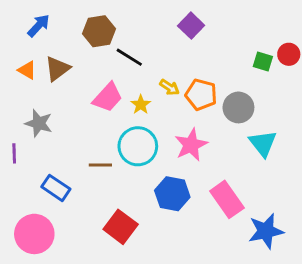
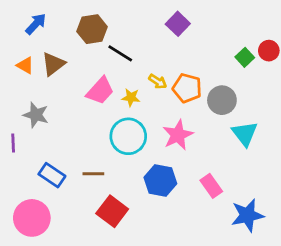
green square: (263, 61) -> (245, 57), turned 30
yellow star: (141, 105) -> (131, 97), turned -30
brown line: (100, 165) -> (93, 174), moved
pink rectangle: (227, 199) -> (211, 186), size x0.7

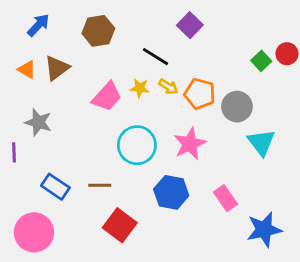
black line: (120, 53) -> (155, 57), moved
yellow star: (131, 97) -> (140, 88), moved

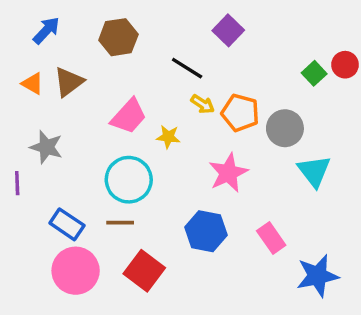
yellow star: (140, 88) -> (168, 137), moved
cyan circle: (137, 145) -> (129, 180), moved
pink circle: (34, 232) -> (76, 271), moved

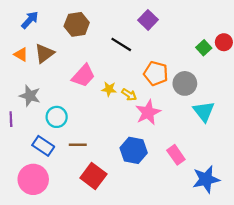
yellow arrow: (203, 104) -> (129, 95), moved
cyan circle: (129, 180) -> (57, 117), moved, size x0.7
pink circle: (76, 271) -> (33, 179), moved

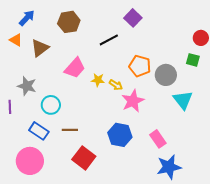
black line: (121, 44) -> (109, 40), turned -60
green square: (204, 48) -> (193, 60), moved, turned -32
orange triangle: (21, 54) -> (16, 40), moved
blue star: (206, 179) -> (169, 167), moved

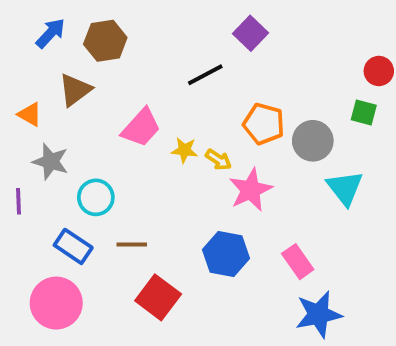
brown hexagon: (69, 22) -> (105, 41), moved
orange triangle: (16, 40) -> (30, 114), moved

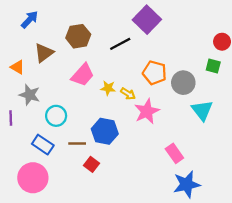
purple square: (251, 33) -> (147, 20), size x1.4
brown hexagon: (105, 41) -> (78, 36), moved
blue hexagon: (226, 254) -> (105, 131), moved
red square: (158, 297) -> (91, 164), moved, size x0.6

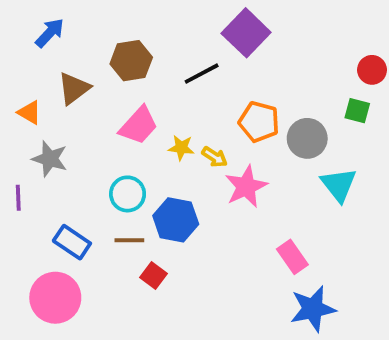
cyan circle: (56, 116) -> (128, 194), moved

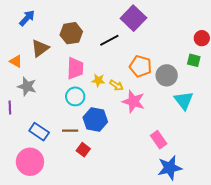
pink trapezoid: (139, 125) -> (75, 68), turned -40
pink star: (246, 187) -> (133, 101), turned -30
cyan circle: (128, 194) -> (75, 96), moved

